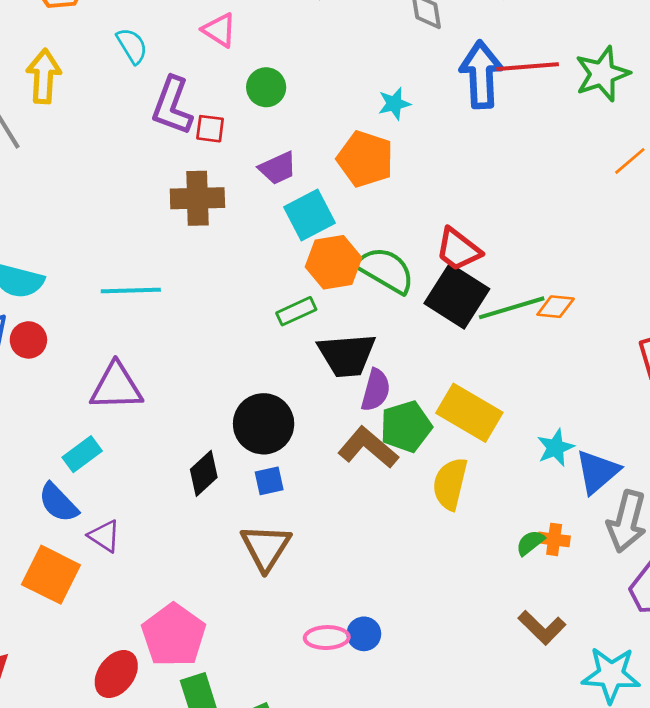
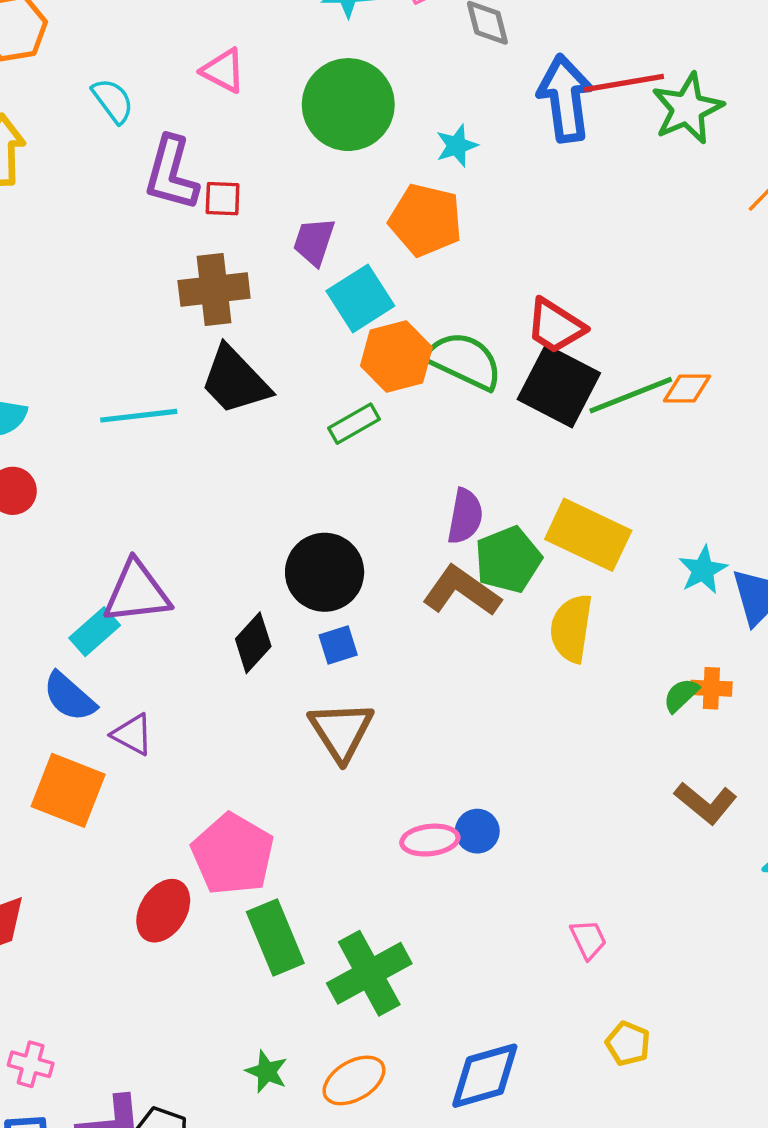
green star: (602, 74) -> (687, 109), moved
green circle: (266, 87) -> (348, 105), moved, size x1.8
purple trapezoid: (278, 168) -> (314, 242), turned 138
black trapezoid: (347, 355) -> (235, 380), moved, turned 56
purple triangle: (116, 387) -> (137, 592), moved

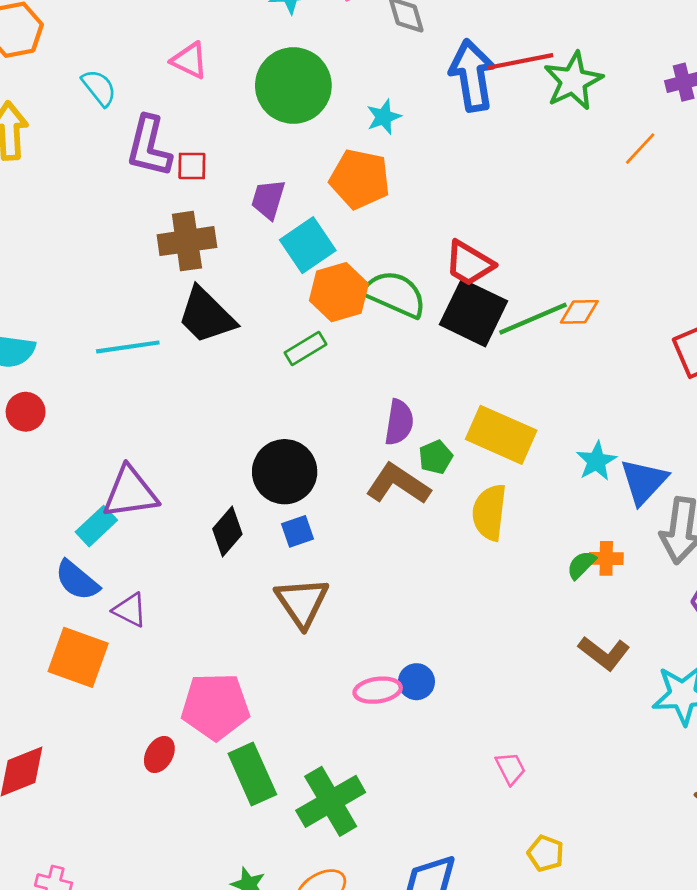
green pentagon: (508, 560) -> (436, 457), size x0.6
pink pentagon: (233, 854) -> (215, 706), turned -30
red ellipse: (163, 911) -> (159, 754), size x0.7

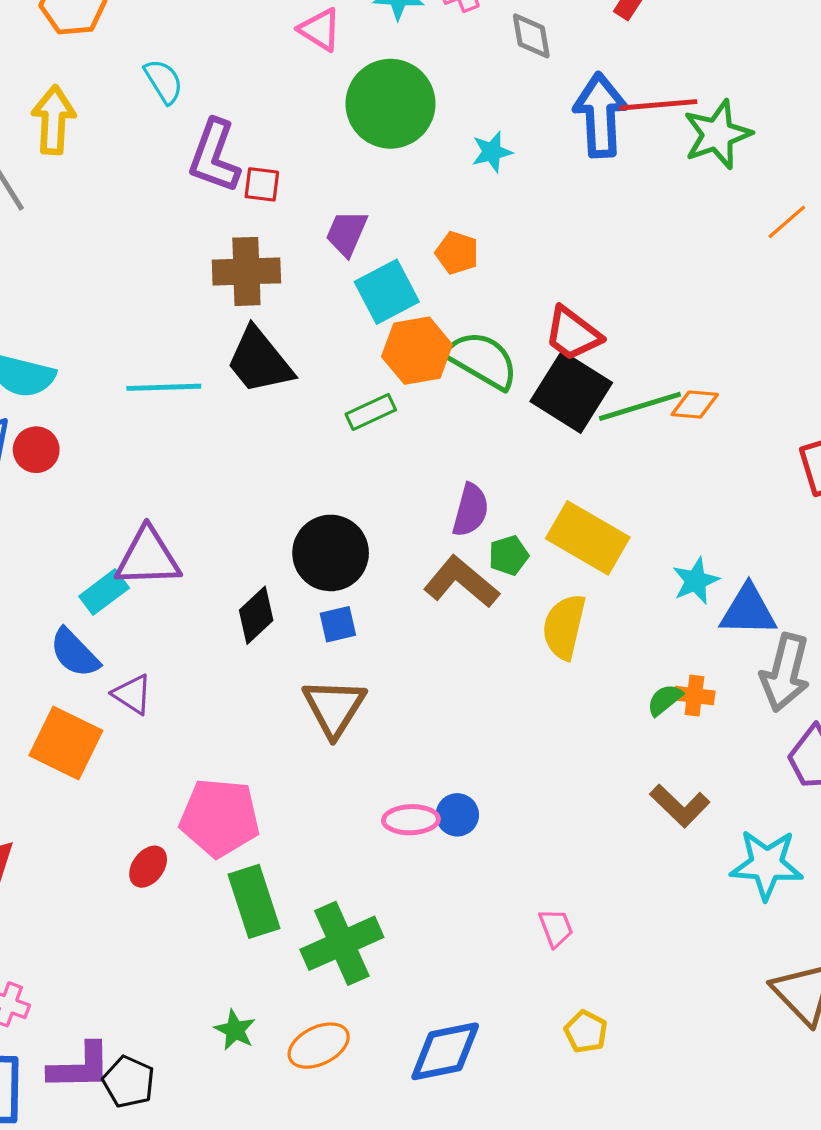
pink triangle: (190, 60) -> (320, 30), moved
orange pentagon: (360, 179) -> (457, 253), moved, size x0.6
blue triangle: (644, 481) -> (748, 611), turned 42

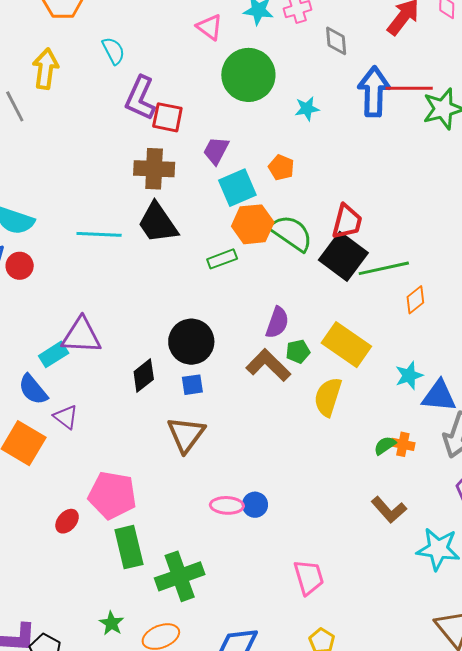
red square: (262, 184) -> (167, 117), size x1.4
red trapezoid: (573, 334) -> (347, 222), turned -117
orange diamond: (695, 405) -> (415, 300), moved, turned -48
pink trapezoid: (556, 928) -> (309, 577), size x1.5

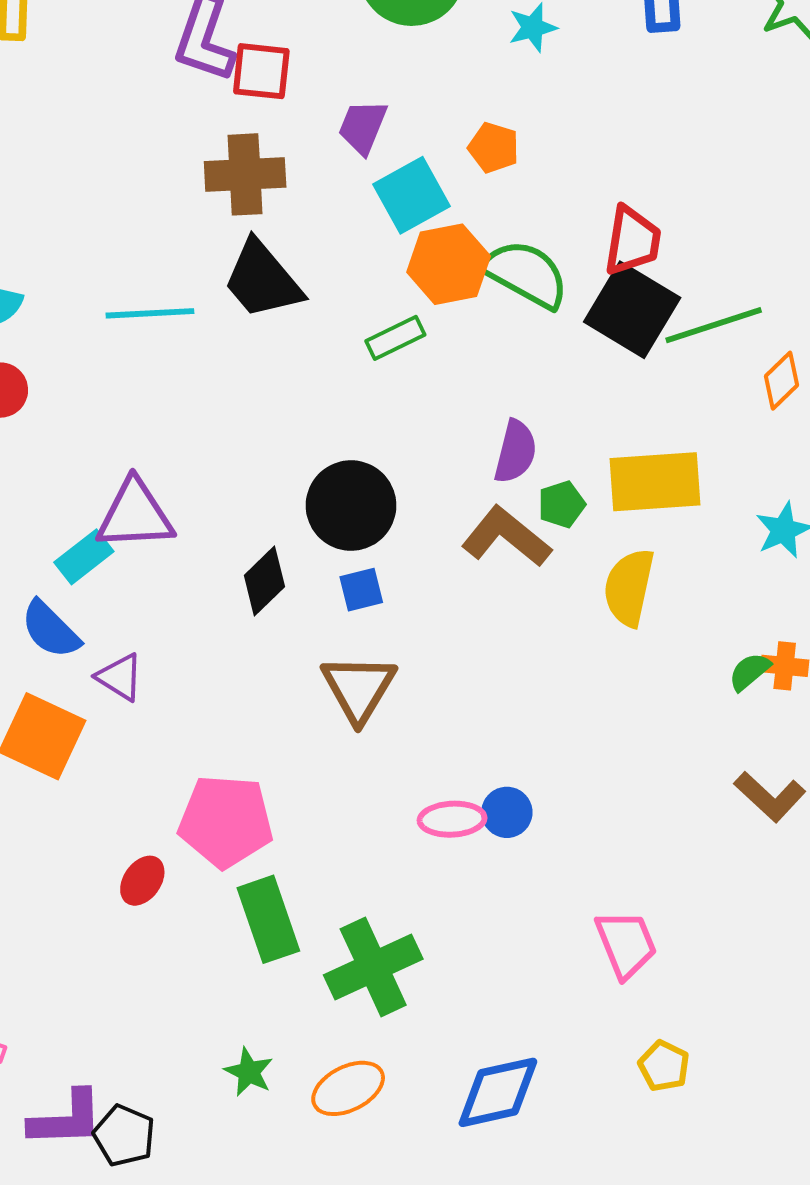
yellow rectangle: (346, 345) -> (655, 482), turned -33

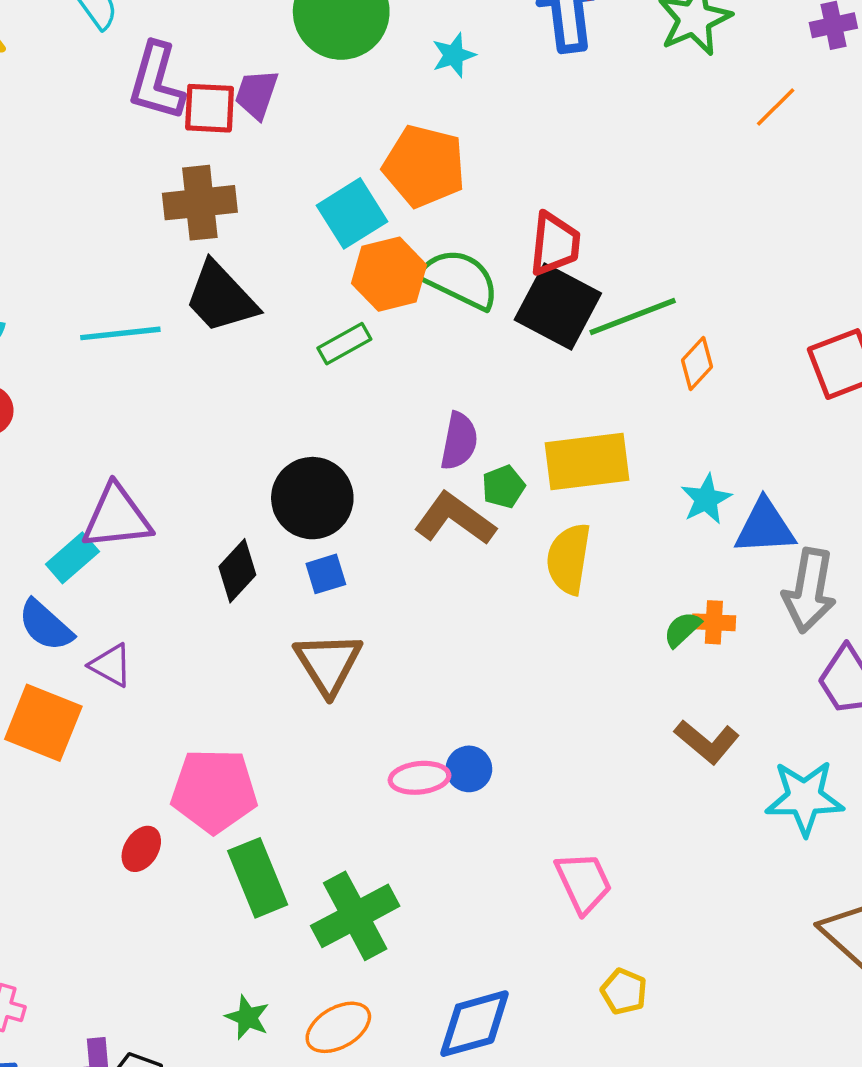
purple trapezoid: (363, 127) -> (257, 94), moved
orange pentagon: (494, 148) -> (424, 166), size x1.8

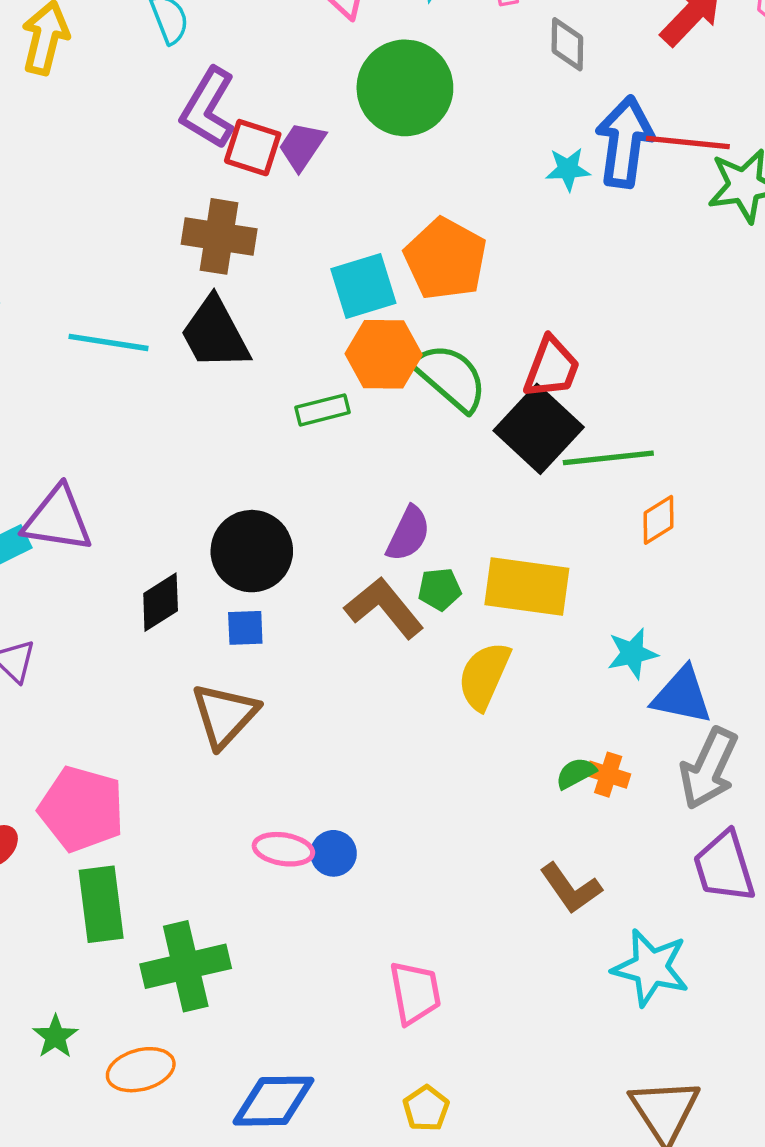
cyan star: (454, 55) -> (568, 169), moved

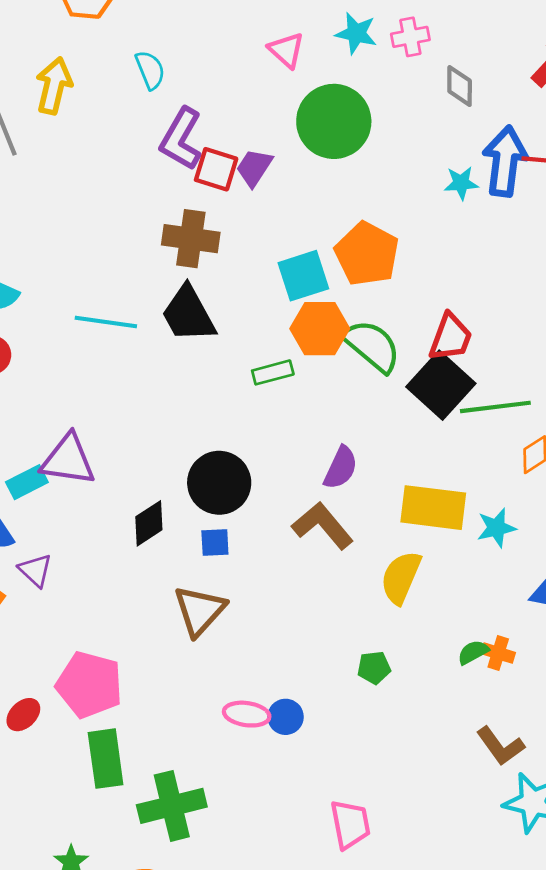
green pentagon: (440, 589) -> (374, 668), moved
cyan star: (632, 653) -> (496, 528), moved
brown L-shape: (571, 888) -> (500, 746), moved

